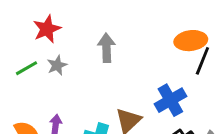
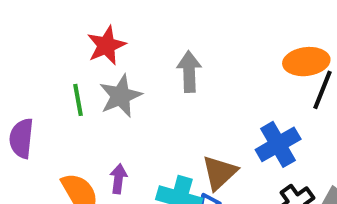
gray star: (57, 65) -> (120, 96), size x1.5
green line: (27, 68) -> (78, 100), turned -70

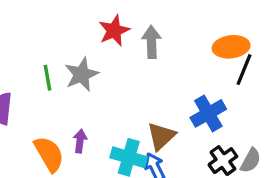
red star: (106, 45) -> (114, 31), moved
gray arrow: (189, 72) -> (151, 42), moved

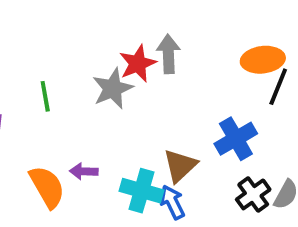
red star: (114, 31) -> (138, 64), moved
gray star: (82, 74) -> (113, 89), moved
purple arrow: (80, 141) -> (84, 171), turned -95

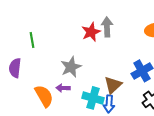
gray star: (113, 89) -> (71, 67), moved
green line: (45, 96) -> (32, 40), moved
blue arrow: (172, 202) -> (109, 104), turned -150

